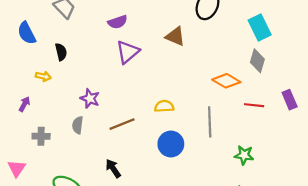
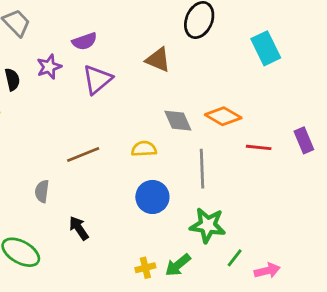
gray diamond: (257, 61) -> (178, 121), moved, turned -40
purple star: (90, 99) -> (49, 67), moved, turned 30
brown line: (122, 124) -> (83, 155), moved
gray semicircle: (78, 125) -> (42, 191), moved
green star: (244, 155) -> (208, 225), moved, size x1.4

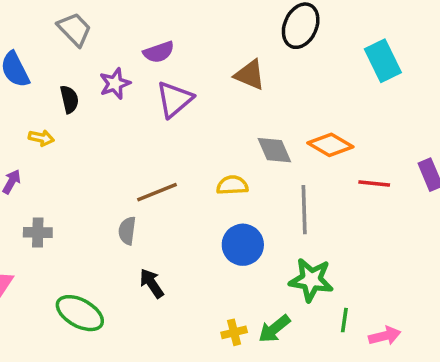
gray semicircle: (42, 191) -> (127, 231), moved
green line: (235, 258) -> (344, 320), turned -30

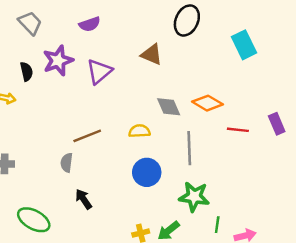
purple semicircle: (159, 52) -> (90, 24), moved
purple star: (115, 84) -> (58, 61), size x1.4

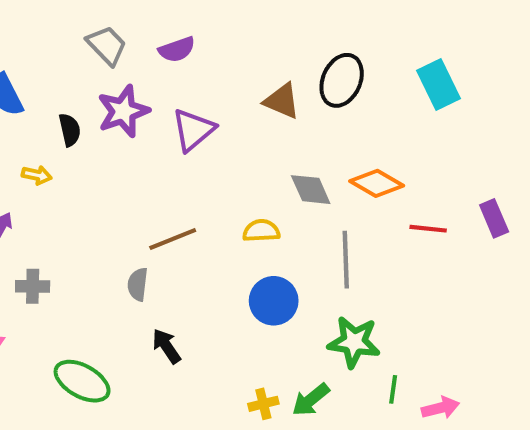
black ellipse: (187, 20) -> (342, 80), moved
gray trapezoid: (30, 23) -> (107, 45), moved

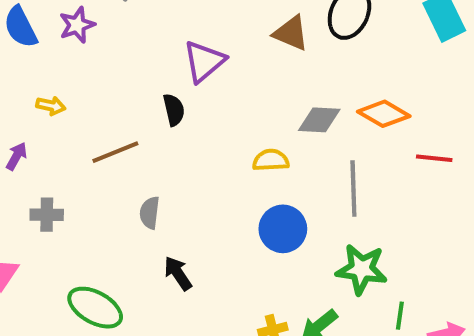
purple star: (123, 111) -> (77, 25), moved, size x0.7
black semicircle: (70, 130) -> (174, 110), moved
gray diamond: (311, 190) -> (319, 120), turned -63
brown line: (173, 239) -> (115, 152), moved

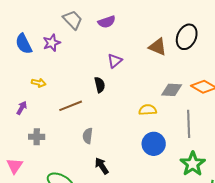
purple triangle: (204, 61) -> (115, 61), size x0.7
green star: (362, 269) -> (193, 164), turned 30

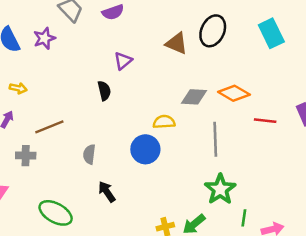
yellow arrow: (39, 83) -> (18, 88), moved
brown line: (71, 106) -> (49, 127), moved
blue circle: (154, 144) -> (145, 149), moved

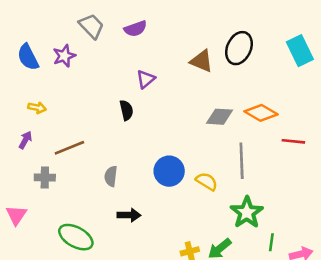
yellow semicircle: (164, 122) -> (207, 181), moved, turned 35
black arrow: (107, 192) -> (129, 215), turned 125

